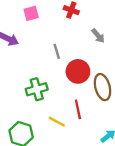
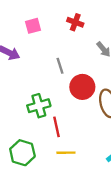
red line: (78, 109) -> (56, 127), moved
yellow line: (57, 122) -> (66, 153), moved, turned -30

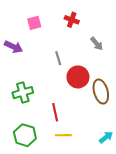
green cross: (39, 106) -> (23, 93), moved

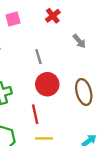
red cross: (72, 20) -> (53, 16), turned 32
red circle: (78, 77) -> (47, 84), moved

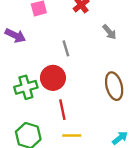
red circle: (47, 84) -> (53, 78), moved

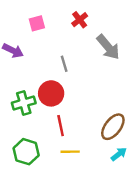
gray arrow: (109, 32) -> (108, 47), size x1.6
brown ellipse: (114, 86) -> (113, 127), moved, turned 52

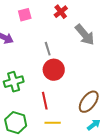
red circle: (51, 93) -> (54, 70), moved

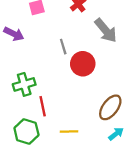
red circle: (54, 70) -> (83, 64), moved
red line: (45, 101) -> (43, 106), moved

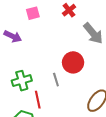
gray line: (63, 47) -> (56, 80), moved

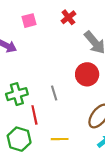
red circle: (73, 62) -> (87, 74), moved

